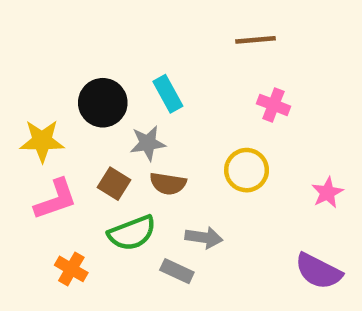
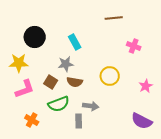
black circle: (103, 103) -> (35, 37), moved
pink cross: (273, 105) -> (134, 46), moved
gray rectangle: (177, 271) -> (79, 121), turned 64

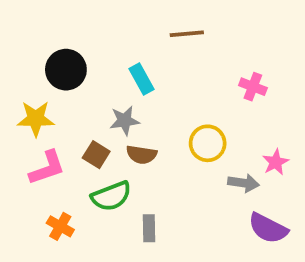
brown line: (114, 18) -> (187, 34), moved
gray arrow: (91, 106) -> (243, 183), moved

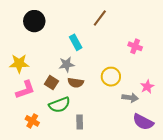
brown line: (187, 34) -> (100, 18), turned -48
black circle: (66, 70) -> (34, 21), moved

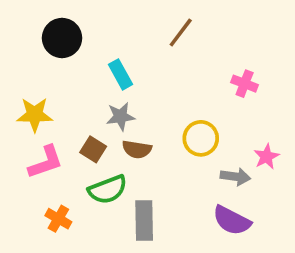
cyan rectangle: (76, 42) -> (120, 74), moved
gray rectangle: (80, 122) -> (144, 221), size x1.5
purple semicircle: (143, 122) -> (232, 221), moved

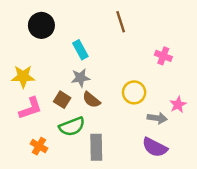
brown line: (181, 32) -> (121, 22), turned -55
brown semicircle: (137, 149) -> (91, 100), turned 30

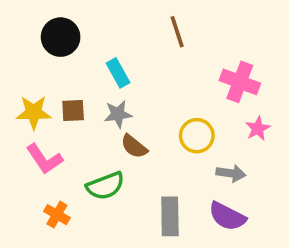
pink cross: (163, 56) -> (240, 82), size x1.5
brown square: (62, 100) -> (73, 111), moved, turned -35
pink star: (178, 105) -> (258, 128), moved
pink L-shape: (30, 108) -> (44, 159), turned 75
gray rectangle: (96, 147) -> (170, 216), moved

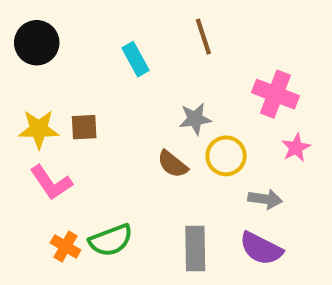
black circle: (61, 37) -> (37, 43), moved
cyan rectangle: (118, 73) -> (135, 59), moved
gray star: (118, 114) -> (195, 119), moved
brown semicircle: (134, 146) -> (173, 164), moved
green semicircle: (105, 186) -> (111, 240), moved

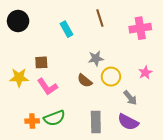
pink cross: (275, 94) -> (140, 28), moved, turned -30
yellow star: (39, 129) -> (19, 78), moved
pink L-shape: (51, 183) -> (47, 87), moved
gray arrow: (265, 199) -> (130, 98), turned 42
orange cross: (66, 246) -> (32, 121), turned -32

